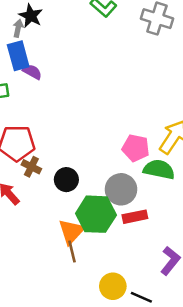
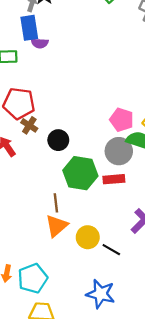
purple semicircle: (32, 72) -> (40, 43), turned 147
gray circle: (121, 189) -> (119, 151), moved
orange triangle: (71, 232) -> (57, 226), moved

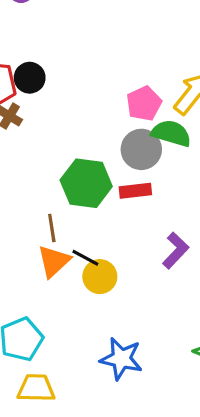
pink pentagon: (122, 120) -> (144, 103), turned 30
black circle: (58, 140) -> (30, 78), moved
black line: (111, 250) -> (85, 258), moved

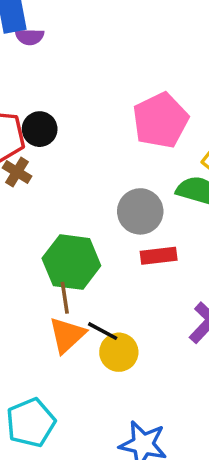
pink pentagon: (144, 103) -> (160, 120), moved, size x1.4
gray circle: (141, 149) -> (140, 211), moved
green hexagon: (86, 183) -> (71, 262), moved

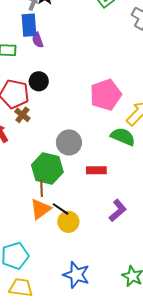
purple semicircle: (30, 37) -> (38, 40), turned 63
black circle: (40, 129) -> (39, 81), moved
gray circle: (140, 211) -> (69, 142), moved

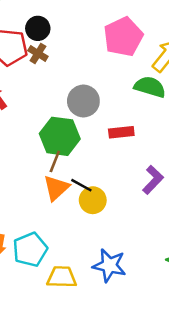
brown cross: (22, 115) -> (38, 53), moved
brown line: (41, 188) -> (55, 161), turned 30
yellow trapezoid: (21, 288) -> (62, 277), moved

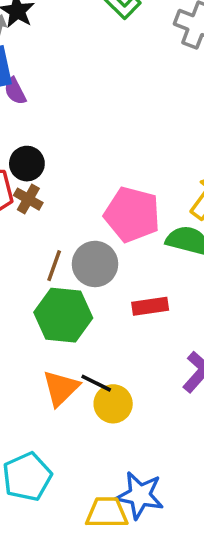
pink pentagon: (123, 37) -> (132, 214), moved, turned -30
brown line: (55, 161) -> (54, 266), moved
yellow trapezoid: (62, 277) -> (107, 513), moved

